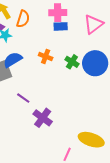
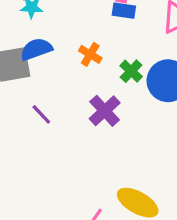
purple cross: (43, 118) -> (105, 111), moved

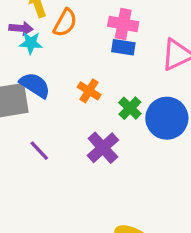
blue semicircle: (36, 49) -> (35, 85), turned 52

